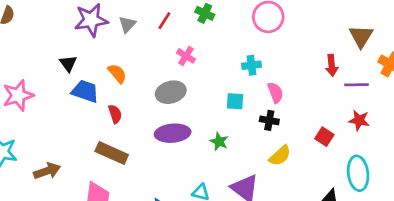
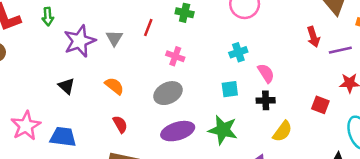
blue trapezoid: (85, 91) -> (63, 137), moved
green star: (219, 142) -> (223, 130), size x1.6

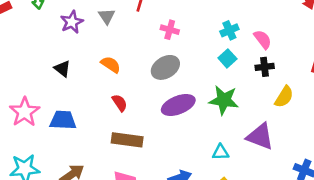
purple star: (80, 41) -> (72, 22), size x0.7
cyan cross: (238, 52) -> (229, 30), moved
cyan square: (230, 89) -> (227, 58), turned -30

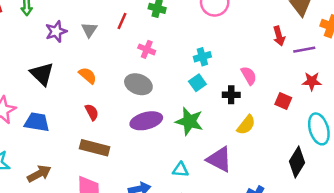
pink semicircle: (263, 39) -> (249, 76), moved
gray ellipse: (165, 67) -> (138, 84), turned 45
black triangle: (62, 69) -> (42, 74), size x1.5

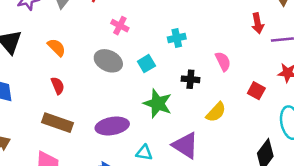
cyan square: (197, 83) -> (146, 64), moved
black cross: (231, 95) -> (190, 79), moved
purple ellipse: (146, 121) -> (112, 126), moved

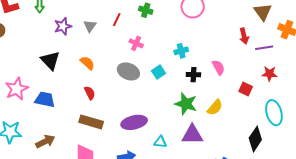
black cross: (190, 79) -> (193, 75), moved
green star: (158, 104) -> (186, 104), moved
purple triangle: (185, 145) -> (192, 135), turned -30

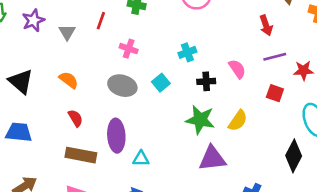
purple star: (63, 26) -> (33, 20), moved
purple line: (264, 48) -> (275, 57), moved
purple ellipse: (134, 122) -> (116, 136), moved, turned -75
cyan triangle: (160, 142) -> (141, 159), moved

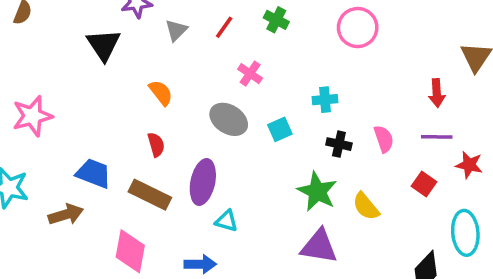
black triangle: (21, 81) -> (104, 45), moved
yellow semicircle: (238, 121) -> (366, 206), turned 90
blue trapezoid: (19, 132) -> (94, 173), moved

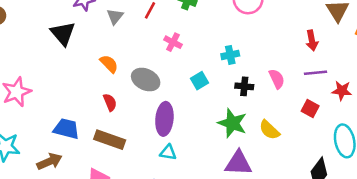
gray ellipse: (229, 119) -> (146, 80), moved
purple ellipse: (203, 182) -> (164, 119), moved

